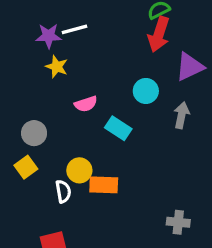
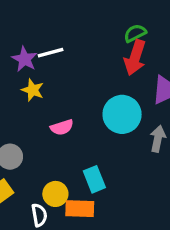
purple star: (49, 36) -> (25, 59), turned 30
cyan circle: (146, 91) -> (122, 114), size x1.5
cyan rectangle: (118, 128) -> (94, 179), moved, turned 35

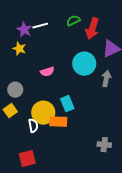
green semicircle: (135, 33) -> (73, 21), moved
yellow star: (33, 90) -> (19, 49), moved
yellow circle: (55, 194) -> (43, 113), size x1.5

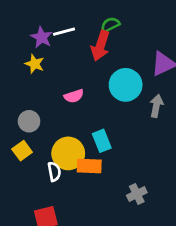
red arrow: (92, 29) -> (100, 46), moved
gray cross: (104, 145) -> (137, 194), moved, turned -32

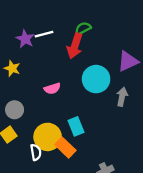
yellow star: (35, 64) -> (12, 68), moved
orange rectangle: (89, 166) -> (65, 148), turned 42

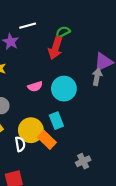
white line: (44, 34) -> (28, 26), moved
cyan circle: (96, 79) -> (64, 89), moved
gray arrow: (122, 97) -> (97, 77), moved

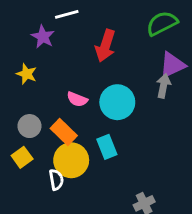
green semicircle: (63, 32) -> (162, 23), moved, size x1.5
pink semicircle: (35, 86) -> (77, 99), turned 40
orange rectangle: (47, 140) -> (64, 132), moved

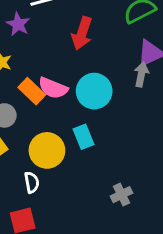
pink semicircle: (77, 99) -> (53, 88), size x1.4
orange rectangle: (64, 132) -> (32, 91), moved
white semicircle: (56, 180) -> (32, 182), moved

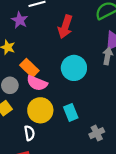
pink semicircle: (53, 88) -> (37, 83), moved
cyan rectangle: (83, 137) -> (71, 112), moved
gray cross: (122, 195) -> (97, 133), moved

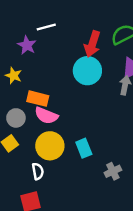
red arrow: (65, 27) -> (92, 44), moved
orange rectangle: (29, 68) -> (38, 99), turned -30
cyan circle: (74, 68) -> (87, 71), moved

